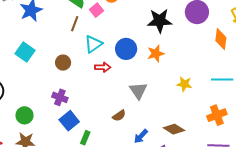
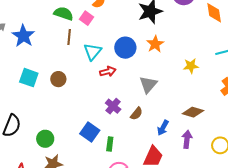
brown circle: (63, 63) -> (58, 79), moved
gray triangle: (138, 91) -> (148, 85), turned 30
purple cross: (60, 97) -> (113, 106), moved, turned 35

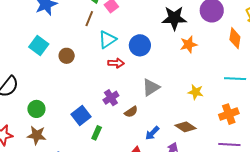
orange star: (155, 44) -> (189, 44), moved
yellow star: (191, 66) -> (196, 92), moved

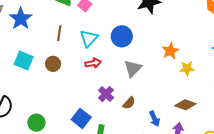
brown line: (89, 19) -> (59, 33), moved
orange star: (189, 44) -> (170, 51), moved
red arrow: (116, 63) -> (93, 63), moved
gray triangle: (151, 87) -> (133, 68), moved
blue arrow: (152, 133) -> (155, 119), turned -56

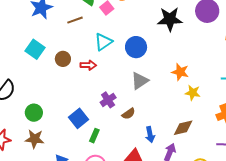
brown line: (59, 33) -> (75, 20), moved, turned 49
orange star: (170, 51) -> (180, 72), turned 30
red arrow: (93, 63) -> (88, 65), moved
brown diamond: (185, 105) -> (183, 128), turned -45

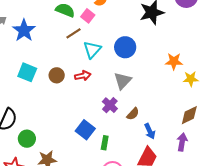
brown line: (75, 20) -> (73, 33), moved
gray triangle: (140, 81) -> (123, 81), moved
green circle: (34, 113) -> (27, 139), moved
blue arrow: (150, 135) -> (150, 131), moved

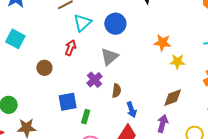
brown circle: (57, 75) -> (44, 68), moved
red arrow: (83, 76) -> (70, 48), turned -63
brown semicircle: (133, 114) -> (117, 91), turned -40
blue square: (85, 130) -> (68, 102), turned 36

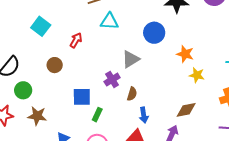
cyan triangle: (82, 23) -> (109, 21), turned 36
blue circle: (115, 24) -> (154, 33), moved
red arrow: (70, 48) -> (76, 40), moved
brown circle: (44, 68) -> (55, 65), moved

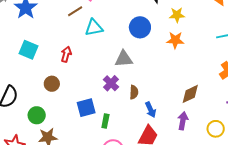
gray triangle: (131, 59) -> (124, 59), turned 42
yellow star: (197, 75) -> (177, 15), moved
green circle: (23, 90) -> (37, 115), moved

